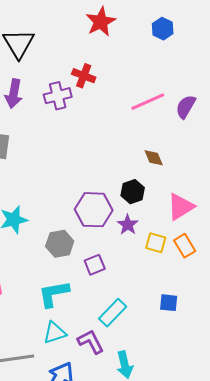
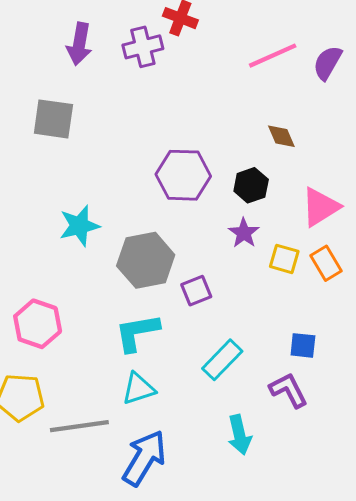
purple hexagon: (94, 210) -> (183, 175), moved
gray hexagon: (60, 244) -> (146, 260), size x1.4
purple L-shape: (91, 342) -> (289, 390), moved

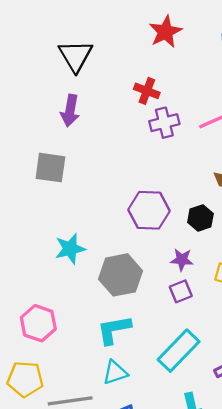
purple cross: (143, 47) -> (164, 123), moved
purple star: (244, 233) -> (182, 260), moved, turned -30
purple square: (196, 291) -> (181, 291), moved
cyan rectangle: (222, 360) -> (179, 351), size x1.4

